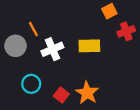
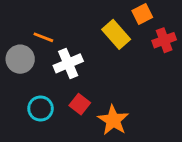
orange line: (33, 29) -> (43, 37), turned -40
yellow rectangle: (89, 46) -> (116, 34), moved, turned 50
red square: (61, 95) -> (80, 104), moved

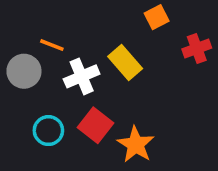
orange square: (142, 14) -> (157, 17), moved
yellow rectangle: (116, 34) -> (125, 62), moved
red square: (80, 104) -> (96, 125), size x1.4

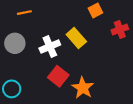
orange line: (52, 45) -> (24, 13), moved, turned -32
cyan circle: (48, 131) -> (12, 89), moved

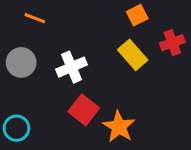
orange line: (24, 13) -> (35, 18), turned 32
yellow rectangle: (76, 38) -> (133, 55), moved

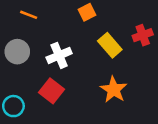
orange square: (137, 15) -> (87, 12), moved
red square: (84, 110) -> (51, 91), moved
orange star: (119, 127) -> (114, 90), moved

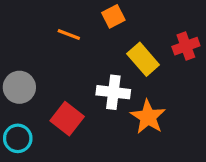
orange line: (29, 15) -> (69, 35), moved
gray circle: (17, 52) -> (19, 87), moved
white cross: (59, 55) -> (113, 92), moved, turned 30

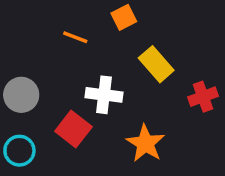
red cross: (186, 46) -> (203, 97), moved
white cross: (113, 92) -> (104, 95), moved
orange star: (148, 117) -> (145, 143), moved

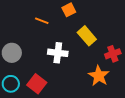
red square: (73, 129) -> (37, 84), moved
orange star: (145, 143) -> (99, 76), moved

